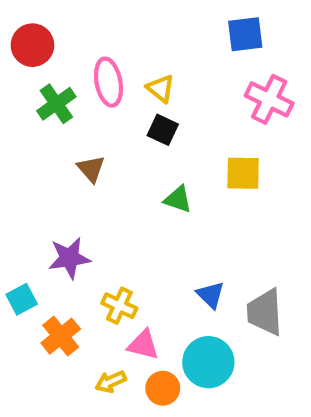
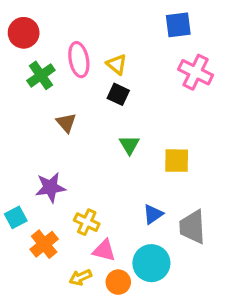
yellow square: (243, 173) -> (177, 161), moved
green triangle: (178, 199) -> (129, 145), turned 40
blue triangle: (211, 295) -> (153, 214), turned 40

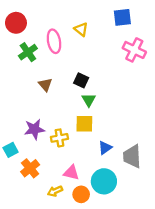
yellow triangle: (117, 64) -> (81, 29), moved
black square: (118, 94) -> (81, 80), moved
yellow square: (177, 161) -> (84, 124), moved
yellow cross: (87, 222) -> (59, 138), moved, turned -35

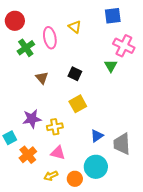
green triangle: (89, 100) -> (111, 66), moved
yellow square: (84, 124) -> (78, 104), moved, turned -30
pink triangle: (71, 173) -> (58, 153), moved

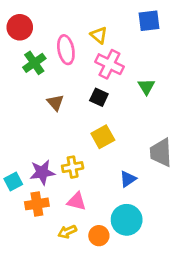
pink cross: (124, 46) -> (109, 64), moved
purple star: (32, 119) -> (42, 172), moved
gray trapezoid: (122, 144) -> (161, 153), moved
orange cross: (28, 155) -> (37, 204), turned 30

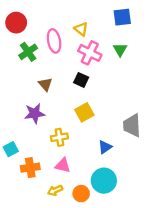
green triangle: (146, 87) -> (120, 50), moved
purple star: (42, 172) -> (35, 113), moved

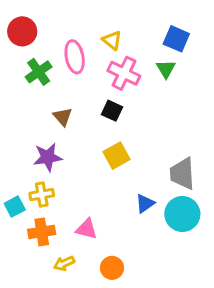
blue square: (122, 17) -> (176, 39), moved, turned 30
yellow cross: (59, 137) -> (42, 195), moved
cyan circle: (104, 181) -> (182, 214), moved
yellow arrow: (55, 190) -> (64, 263), moved

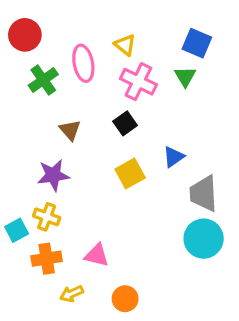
black square: (112, 111) -> (125, 123), turned 30
yellow cross: (42, 195) -> (47, 217), turned 30
blue triangle: (145, 204) -> (174, 157), moved

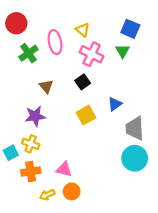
orange circle: (125, 299) -> (72, 191), moved

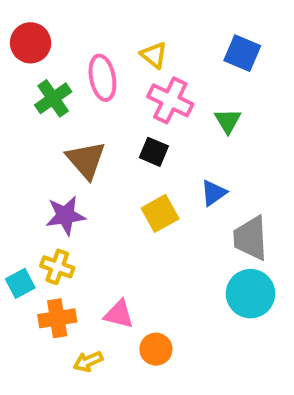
green triangle: (123, 51) -> (228, 121), moved
black square: (83, 82) -> (154, 152), turned -32
brown triangle: (46, 86) -> (86, 160), size x1.5
orange circle: (72, 191) -> (156, 349), moved

